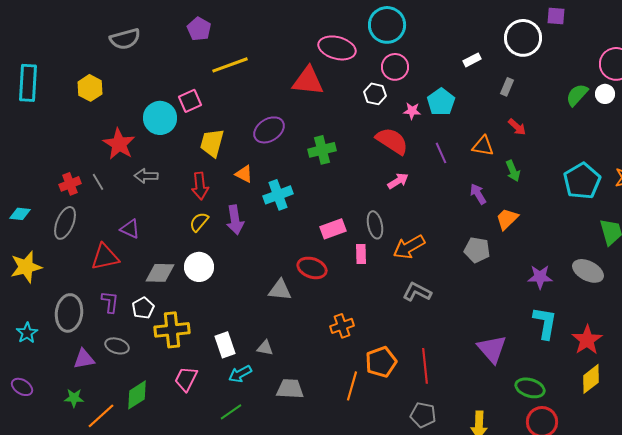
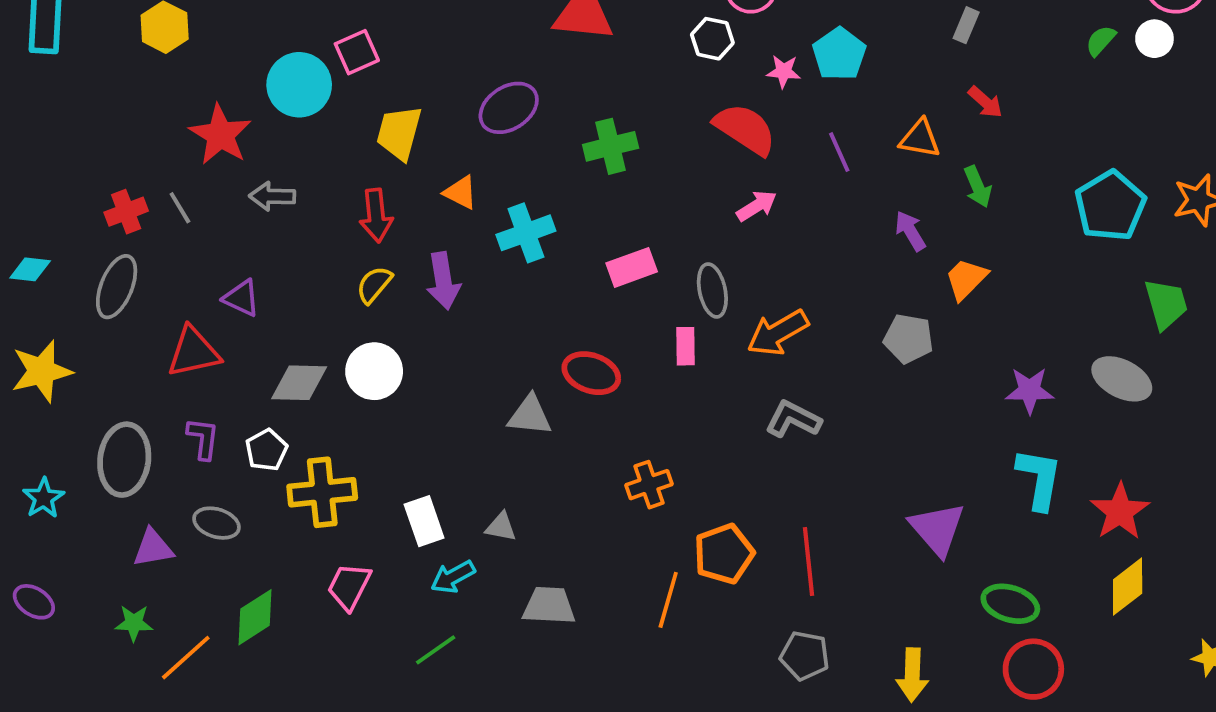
green semicircle: (577, 95) -> (1101, 41), size x0.7
pink rectangle: (333, 229) -> (632, 267), moved

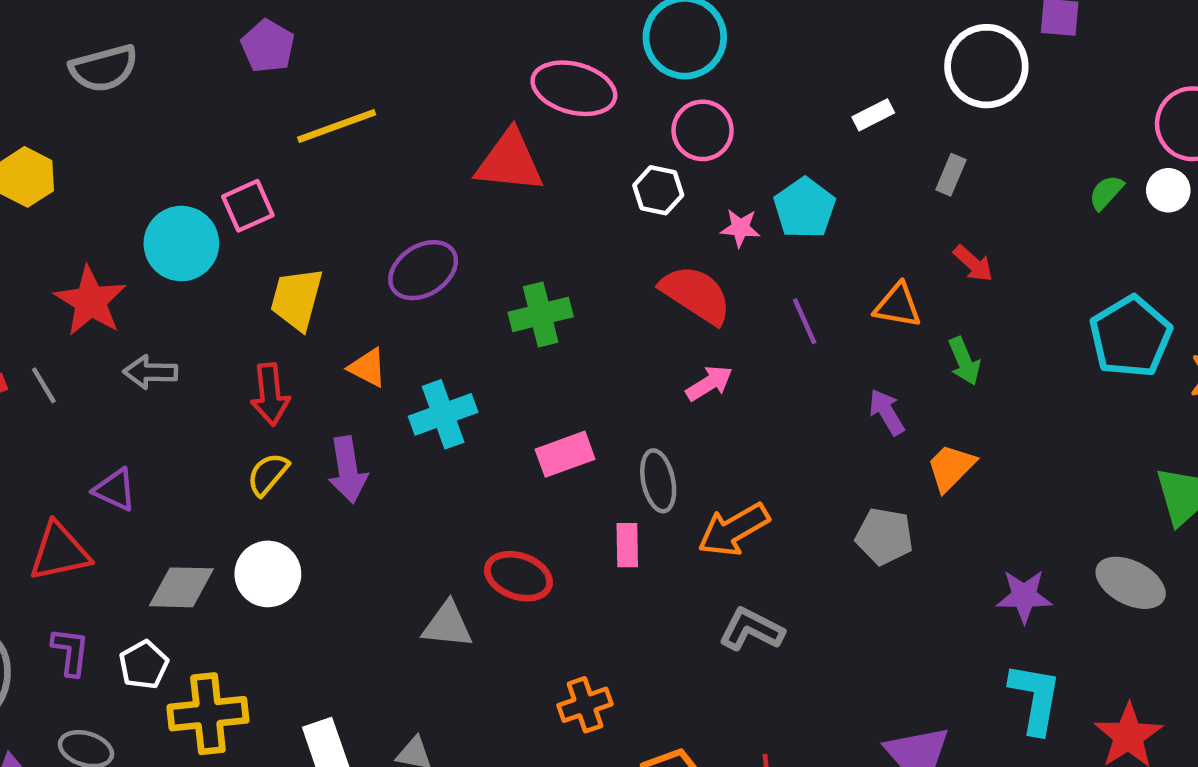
cyan pentagon: (1110, 206) -> (1131, 337), moved

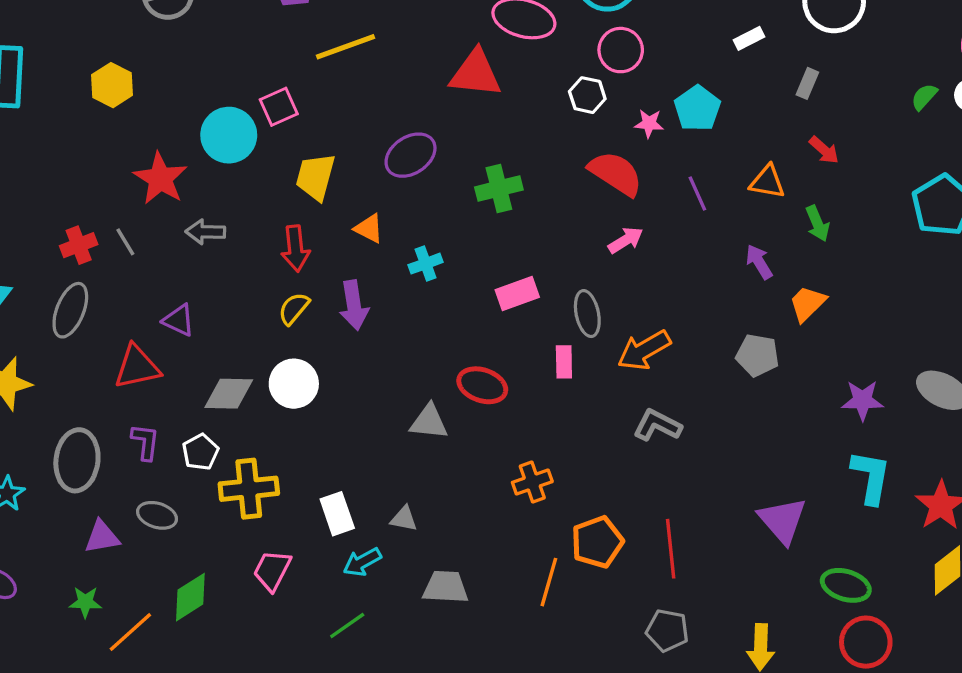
cyan cross: (443, 414) -> (426, 264), size x0.7

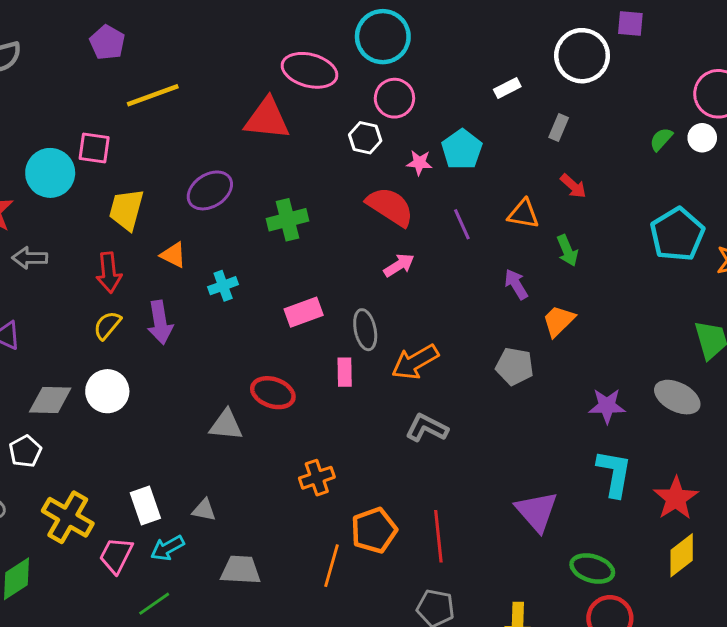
pink square: (279, 107) -> (94, 148), turned 32
yellow cross: (249, 489) -> (68, 517), moved, turned 36
pink trapezoid: (272, 570) -> (116, 555), moved

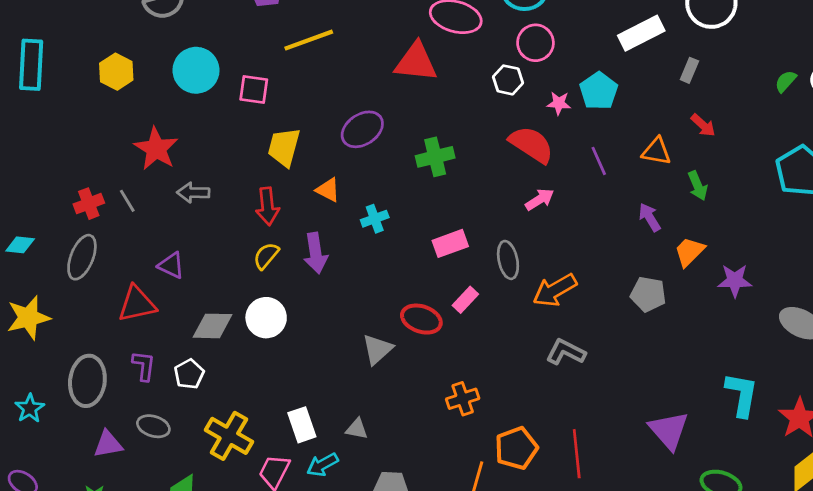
white rectangle: (507, 88) -> (641, 33), size x1.8
cyan circle: (50, 173) -> (196, 70), moved
pink rectangle: (345, 372) -> (465, 300), moved, turned 44
purple star: (607, 406) -> (735, 281), moved
gray triangle: (226, 425) -> (377, 349), turned -48

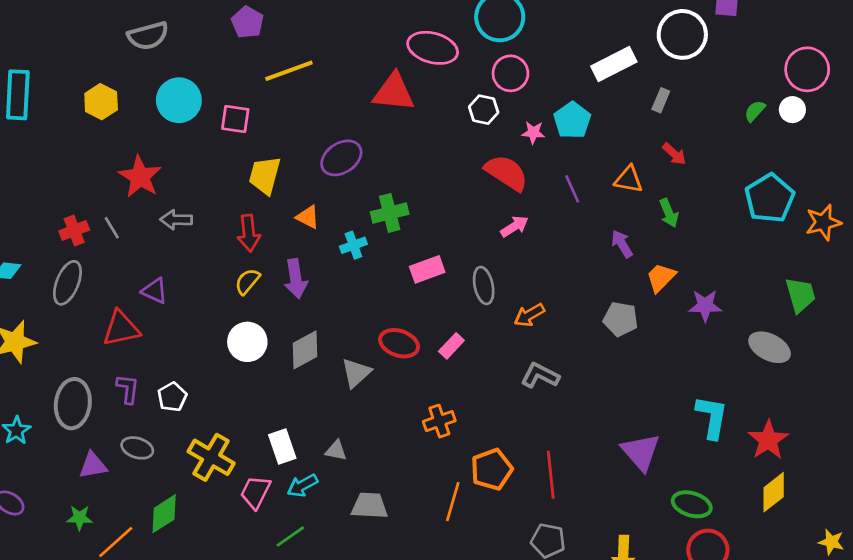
green cross: (435, 157) -> (390, 213), moved
orange arrow: (555, 290) -> (529, 315), size x0.7
pink rectangle: (465, 300) -> (451, 346), moved
gray diamond: (212, 326) -> (305, 350), moved, turned -30

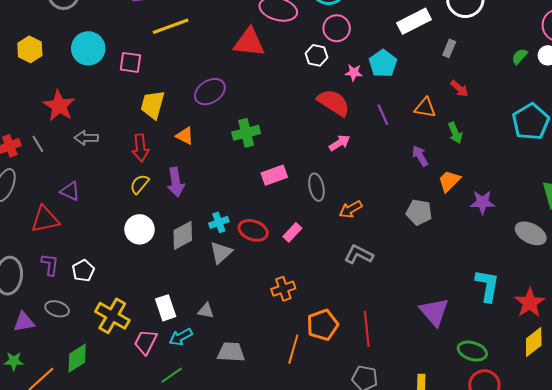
cyan cross: (353, 245) -> (219, 222), moved

